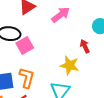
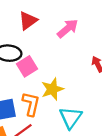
yellow star: (70, 65) -> (52, 89), moved, turned -30

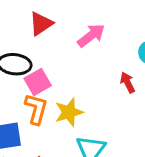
orange L-shape: (31, 104) -> (36, 109), moved

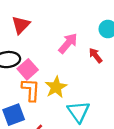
pink arrow: (91, 35) -> (68, 43), moved

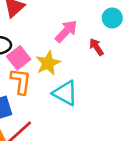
yellow star: (56, 87) -> (48, 63), moved
cyan triangle: (78, 112) -> (65, 93), moved, turned -30

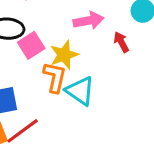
pink arrow: (66, 31) -> (89, 21), turned 30
orange L-shape: (21, 81) -> (55, 77), moved

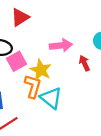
yellow star: (64, 55) -> (41, 70), turned -30

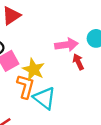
pink arrow: (61, 45) -> (67, 45), moved

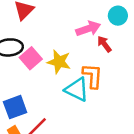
orange L-shape: (25, 86) -> (92, 76), moved

